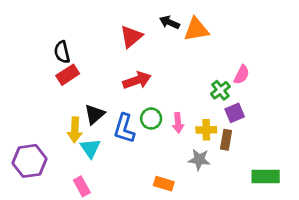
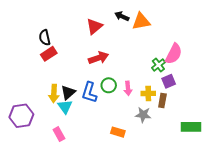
pink semicircle: (242, 75) -> (174, 54), size x1.5
black triangle: (95, 114) -> (68, 92), moved

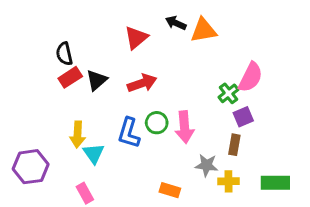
pink arrow: (128, 88) -> (185, 127), size x1.5
black triangle: (68, 92) -> (97, 80), moved
yellow cross: (148, 93) -> (229, 181), moved

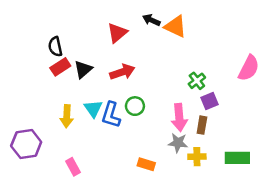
orange triangle: (204, 30) -> (175, 26), turned 35
pink semicircle: (250, 77) -> (249, 68), moved
pink arrow: (185, 127) -> (179, 117), moved
cyan triangle: (94, 153) -> (93, 109), moved

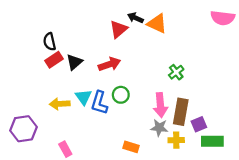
red triangle: (117, 33) -> (119, 29), moved
pink semicircle: (249, 68) -> (223, 18), moved, turned 70
purple square: (210, 101) -> (199, 124), moved
yellow arrow: (67, 116) -> (60, 104), turned 84
brown rectangle: (202, 125) -> (181, 112), size x1.6

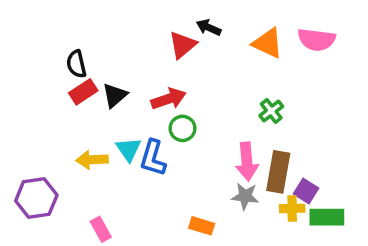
pink semicircle: (223, 18) -> (316, 40), moved
orange triangle: (157, 24) -> (268, 43), moved
green circle: (121, 95) -> (183, 128), moved
purple square: (199, 124) -> (306, 191), turned -35
yellow cross: (176, 140) -> (292, 208), moved

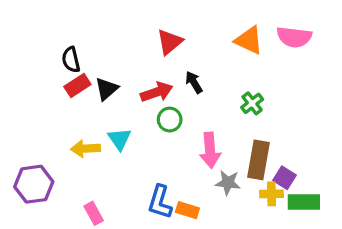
black arrow: (209, 27) -> (194, 82), moved, turned 35
blue L-shape: (153, 158) -> (160, 202), moved
pink arrow: (247, 161) -> (210, 150), moved

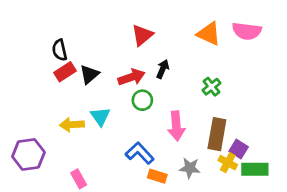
black arrow: (194, 82) -> (163, 69), turned 54
gray star: (228, 183) -> (190, 168), moved
yellow cross: (272, 194) -> (228, 163), turned 30
blue L-shape: (160, 202) -> (140, 153), moved, turned 120

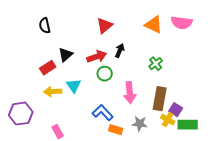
black semicircle: (60, 50) -> (45, 26), moved
red rectangle: (65, 72) -> (48, 68), moved

